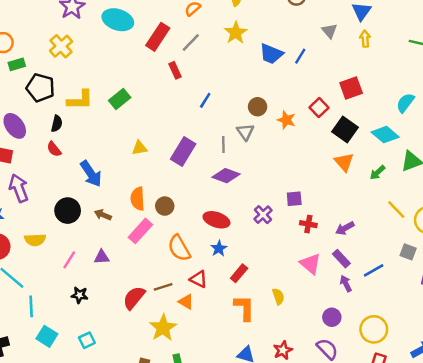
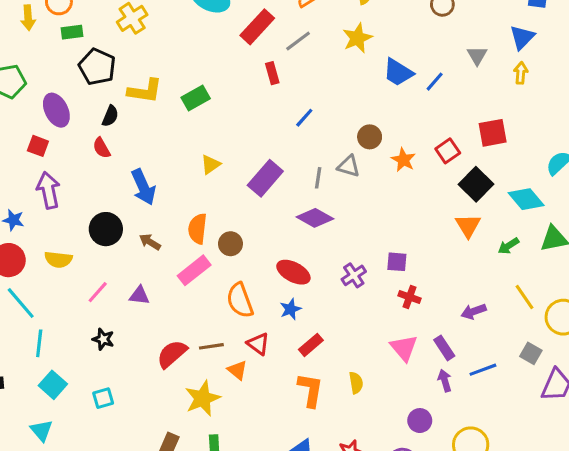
gray triangle: (245, 132) -> (349, 166), turned -48
yellow triangle: (139, 148) -> (210, 164), turned -35
purple arrow: (345, 228) -> (474, 311), moved

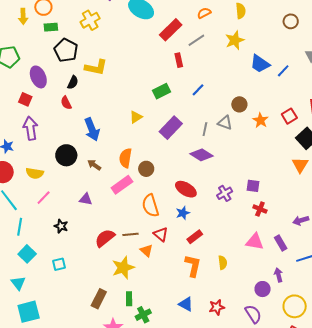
green rectangle: (196, 98) -> (161, 91), moved
pink line: (98, 292) -> (44, 198), moved
pink triangle: (404, 348) -> (255, 242), turned -42
purple arrow: (445, 381) -> (278, 275), moved

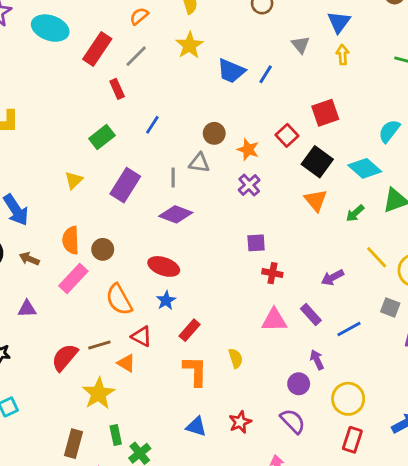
purple cross: (225, 193) -> (249, 185), moved

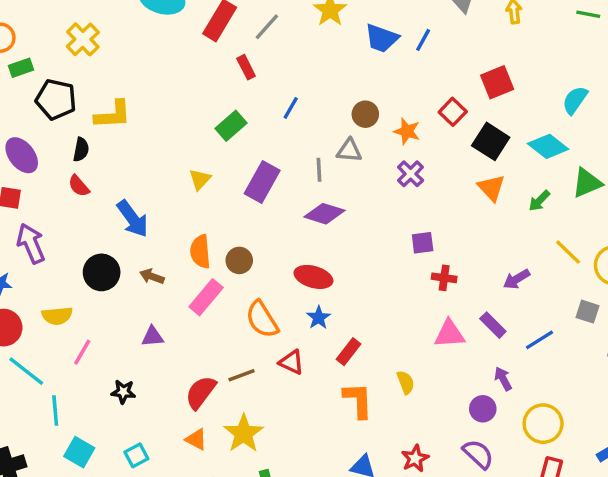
orange triangle: (126, 363) -> (196, 439), moved

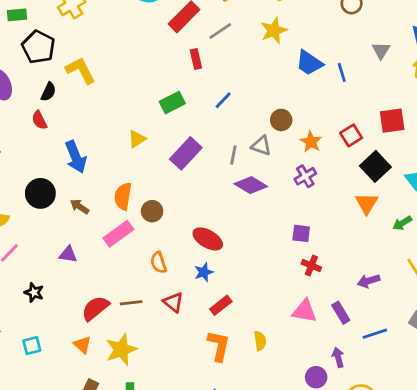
blue line: (423, 40) -> (342, 72), turned -60
yellow L-shape: (113, 115) -> (81, 70), turned -128
purple diamond: (324, 214) -> (251, 185), moved
orange semicircle: (262, 319) -> (159, 263), size x0.7

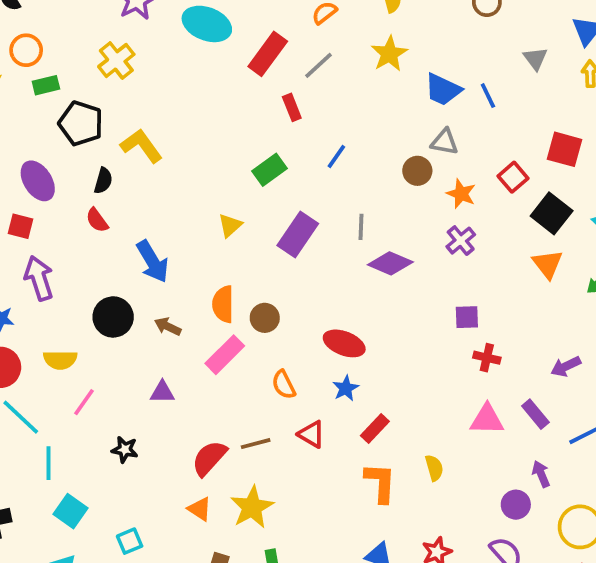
red square: (392, 121) -> (565, 149), turned 32
gray triangle: (261, 146) -> (445, 142), moved
cyan square: (32, 346) -> (130, 541), moved

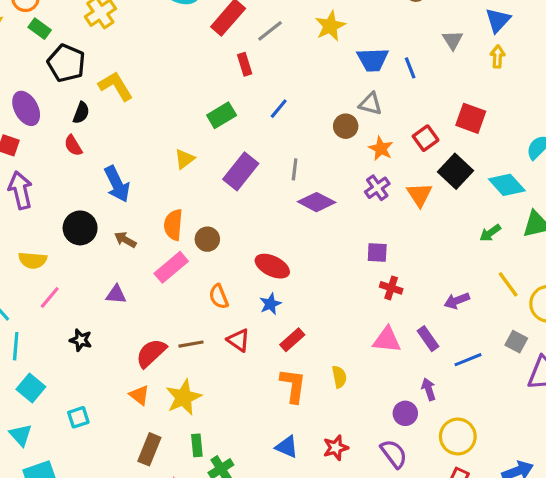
green rectangle: (46, 85) -> (40, 29), turned 45
blue trapezoid: (443, 90) -> (373, 60), turned -32
orange triangle: (548, 264) -> (420, 195), moved

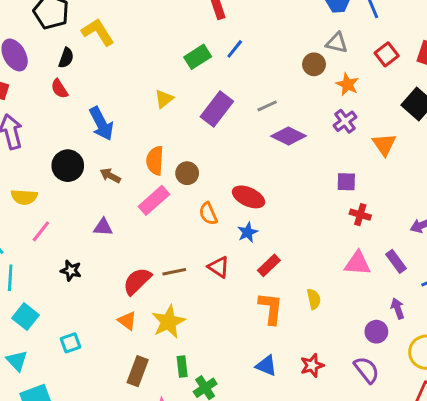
blue line: (279, 109) -> (235, 49), moved
red square: (426, 138) -> (387, 54), moved
gray line: (295, 169) -> (267, 106), turned 60
orange triangle: (420, 195) -> (384, 144), moved
orange semicircle: (219, 297) -> (208, 214), moved

